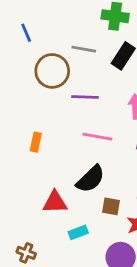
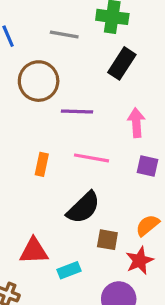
gray line: (84, 49) -> (64, 35), moved
orange rectangle: (36, 142) -> (42, 164), moved
red triangle: (55, 202) -> (34, 251), moved

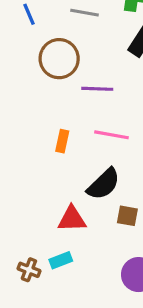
red triangle: (34, 251) -> (72, 219), moved
cyan rectangle: (69, 270) -> (61, 260), moved

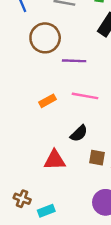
orange rectangle: (62, 141) -> (47, 101), turned 49
black semicircle: (104, 184) -> (79, 133), size x0.7
cyan rectangle: (61, 260) -> (46, 211), moved

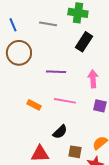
brown circle: (45, 38) -> (19, 53), moved
orange rectangle: (47, 101) -> (34, 105), turned 56

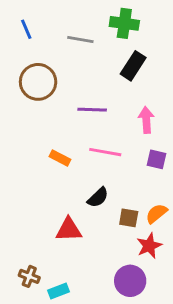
blue line: (13, 25) -> (26, 29), moved
brown square: (75, 152) -> (129, 218), moved

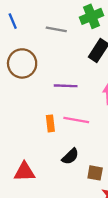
green cross: (124, 23) -> (92, 16), turned -30
orange rectangle: (60, 158) -> (50, 123), moved, turned 56
red triangle: (69, 230) -> (24, 172), moved

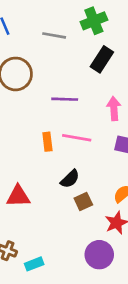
brown square: (95, 173) -> (83, 202), moved, turned -35

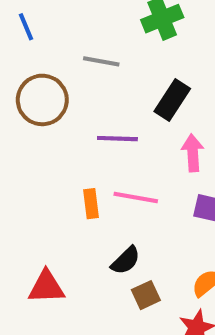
gray line: (54, 35) -> (101, 61), moved
black rectangle: (102, 59) -> (172, 100), moved

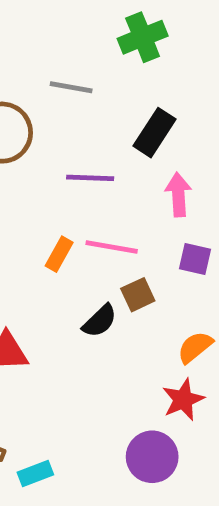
orange rectangle: (91, 204) -> (59, 254), turned 36
brown square: (146, 295) -> (138, 295), moved

